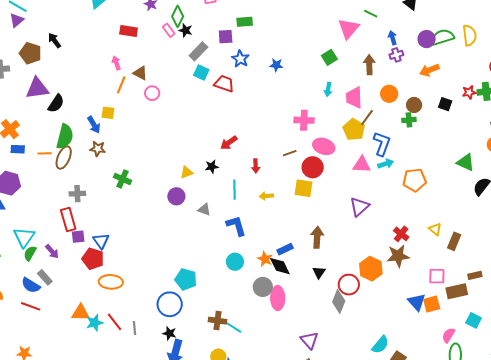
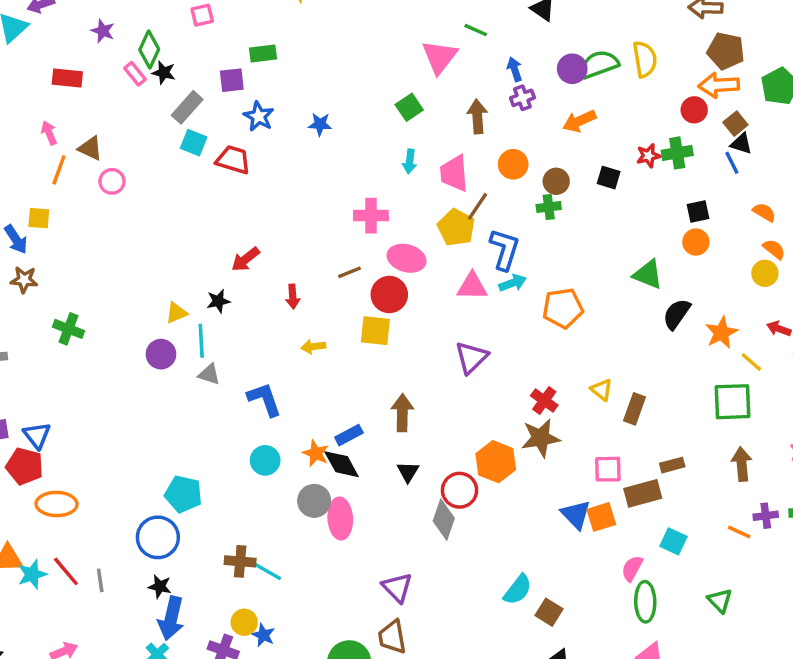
cyan line: (234, 190) -> (201, 341), moved

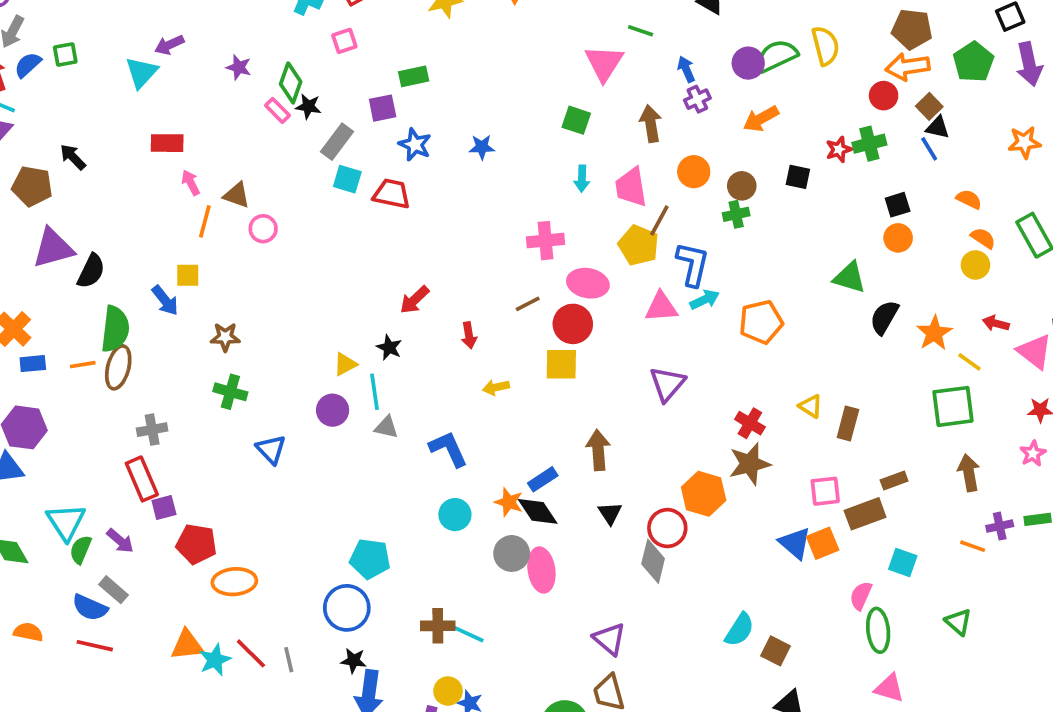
red rectangle: (67, 78) -> (167, 143), moved
green square: (409, 107) -> (576, 120), turned -32
brown star: (24, 280) -> (225, 337), moved
black star: (218, 301) -> (389, 347), turned -30
blue triangle: (37, 435) -> (271, 449), moved

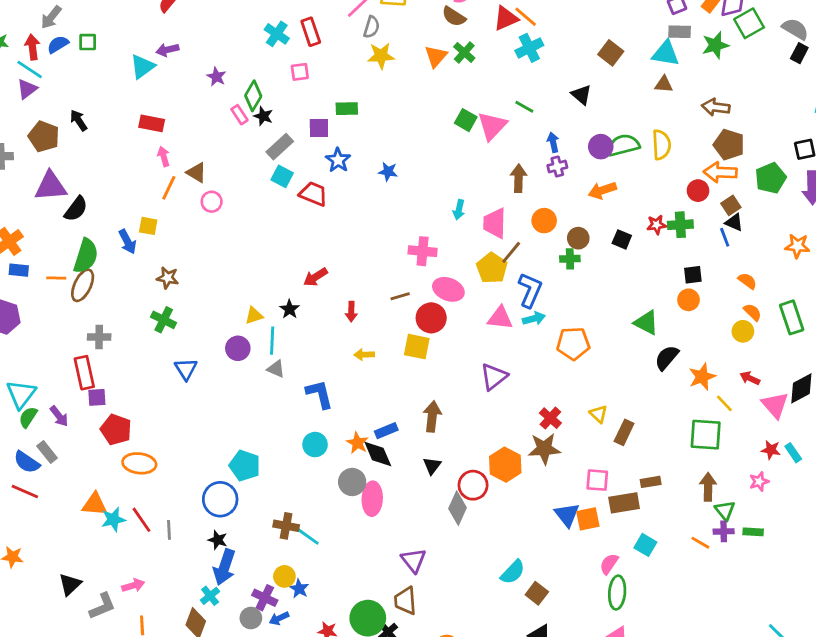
green square: (576, 120) -> (466, 120), moved
green triangle: (958, 622) -> (725, 510), moved

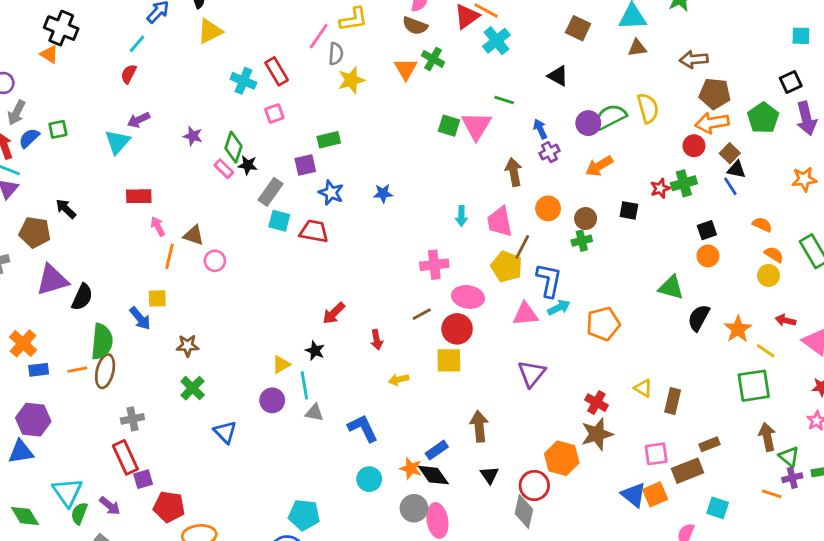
green cross: (164, 320) -> (193, 388), turned 30

